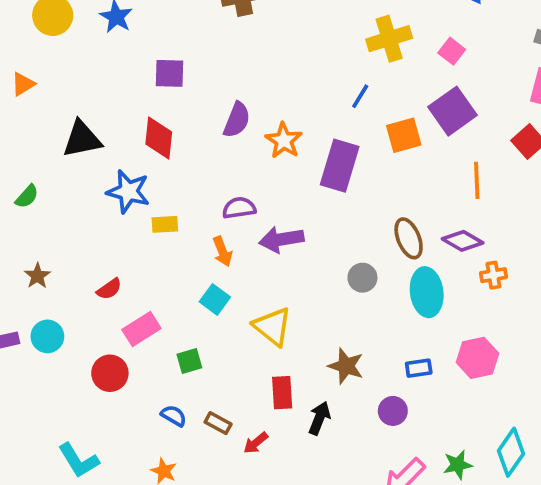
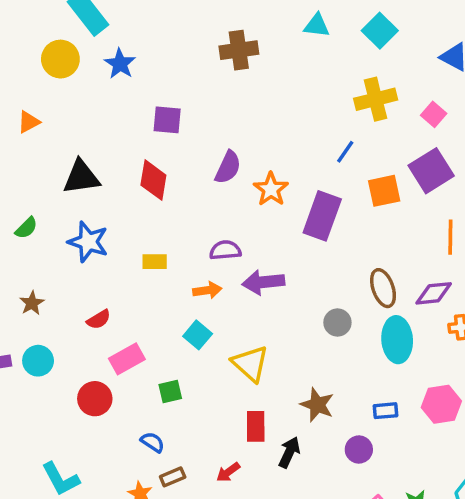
blue star: (128, 192) -> (88, 242), moved
purple diamond: (463, 241) -> (434, 293), turned -39
orange arrow: (222, 251) -> (207, 290), turned -80
brown rectangle: (218, 423) -> (173, 477), moved, turned -55

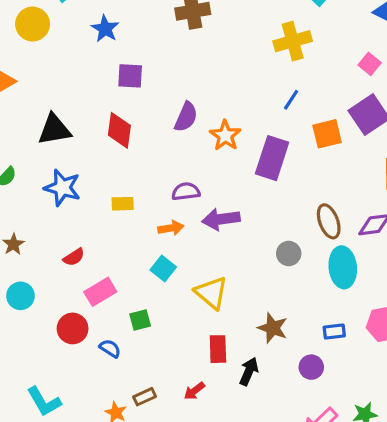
blue star: (120, 64) -> (105, 29), moved
yellow cross: (376, 99) -> (293, 41), moved
blue semicircle: (153, 442) -> (110, 348), moved

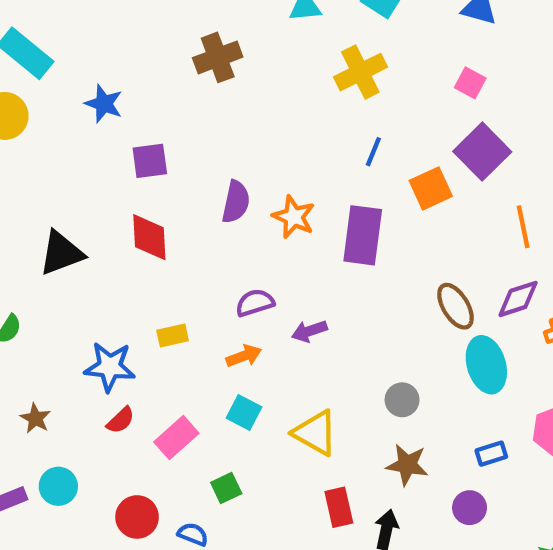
blue star: (62, 188) -> (110, 367), moved
purple arrow: (221, 219) -> (309, 331), size x0.7
gray circle: (289, 254) -> (402, 400), moved
pink rectangle: (100, 292) -> (176, 438), moved

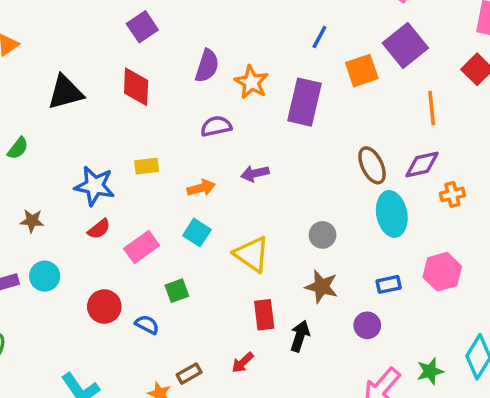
purple square: (150, 161) -> (142, 27), turned -32
purple semicircle: (255, 303) -> (216, 126), moved
brown star: (35, 418) -> (32, 221), turned -30

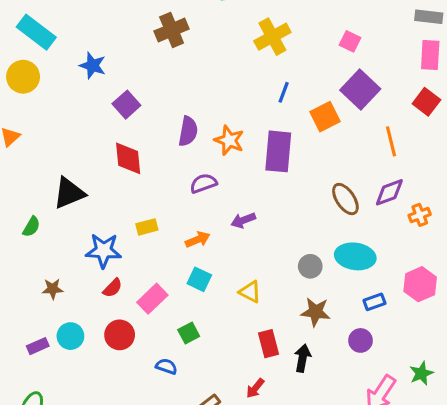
black triangle: (65, 92) -> (69, 193), moved
cyan ellipse: (392, 214) -> (355, 256), moved, turned -63
yellow triangle: (252, 254) -> (250, 292), size x0.7
red circle: (104, 307) -> (120, 335), moved

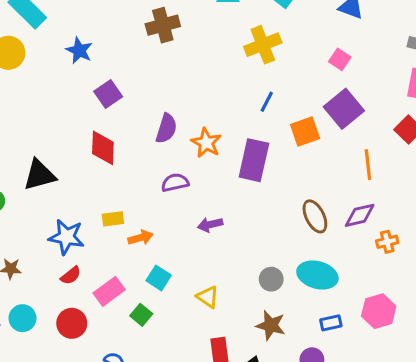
orange arrow: (198, 239) -> (141, 238), moved
green square: (189, 333) -> (141, 315), moved, turned -30

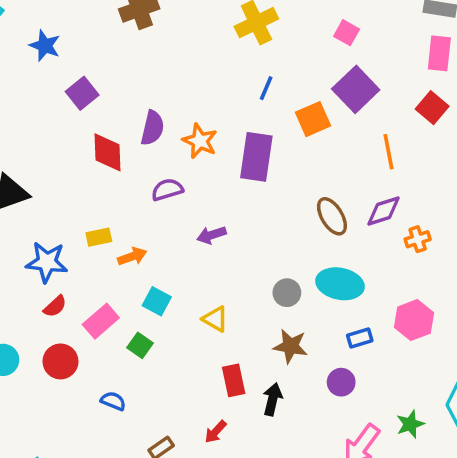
red diamond: (103, 148) -> (107, 152), moved

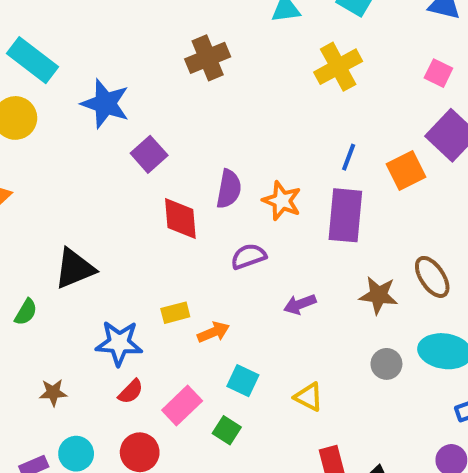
blue star: (45, 46) -> (105, 104), size x1.4
blue line: (266, 88) -> (349, 157), moved
brown star: (290, 346) -> (379, 295), moved

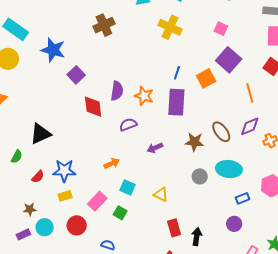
yellow cross: (338, 67) -> (170, 27), turned -35
yellow rectangle: (175, 313) -> (65, 196), moved
red semicircle: (131, 392) -> (38, 177), moved
brown star: (53, 393) -> (30, 209), moved

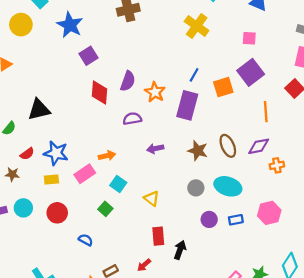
pink square: (221, 29) -> (249, 38), turned -32
pink rectangle: (97, 201) -> (85, 174), moved
brown star: (30, 209) -> (12, 174), moved
purple circle: (234, 224) -> (209, 219), moved

